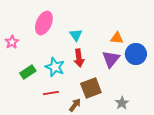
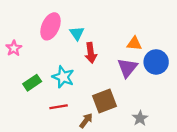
cyan triangle: (76, 35) -> (77, 33), moved
red arrow: (79, 58) -> (91, 53), moved

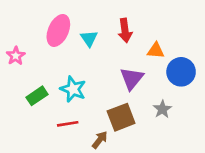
red arrow: (91, 53) -> (125, 30), moved
purple triangle: (127, 68) -> (132, 79), moved
gray star: (140, 118) -> (162, 109), moved

